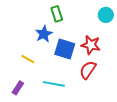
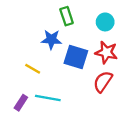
cyan circle: (106, 15) -> (105, 22), moved
blue star: (44, 34) -> (51, 40), turned 30
cyan line: (54, 84) -> (48, 98), moved

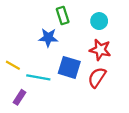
blue square: (76, 57) -> (69, 67), moved
yellow line: (33, 69) -> (13, 65), moved
cyan line: (48, 98) -> (38, 77), moved

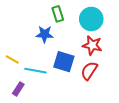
cyan circle: (99, 21) -> (91, 19), size x1.5

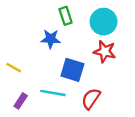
cyan line: (35, 71) -> (53, 93), moved
red semicircle: (89, 71) -> (91, 99), moved

